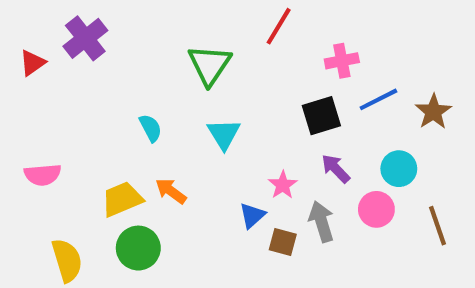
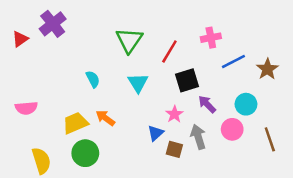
red line: (279, 26) -> (169, 51), moved
black square: (321, 116) -> (187, 80), moved

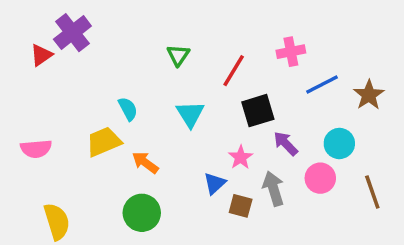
red triangle: (20, 39) -> (41, 55), moved
green triangle: (129, 40) -> (178, 55), size x0.6
yellow trapezoid: (75, 123) -> (104, 142), moved
green circle: (85, 153) -> (142, 213), moved

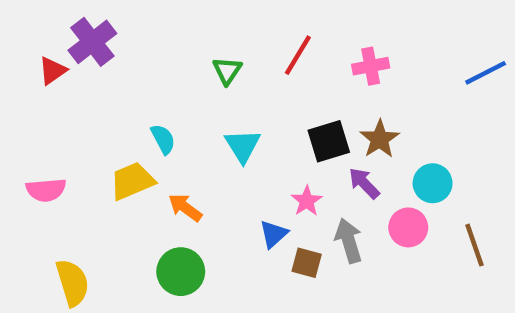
red line: (234, 71) -> (298, 55), moved
blue line: (322, 85) -> (486, 73), moved
brown star: (369, 95) -> (380, 139), moved

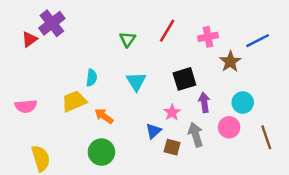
blue line: (486, 73) -> (258, 41), moved
cyan semicircle: (163, 139) -> (92, 78), turned 35
brown star: (380, 139) -> (230, 62), moved
purple arrow: (364, 183) -> (204, 103), turned 36

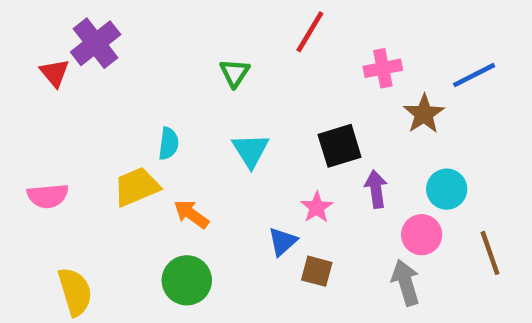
red line: (167, 31) -> (310, 32), moved
red triangle: (30, 39) -> (55, 73), turned -35
gray arrow: (196, 135) -> (406, 283), moved

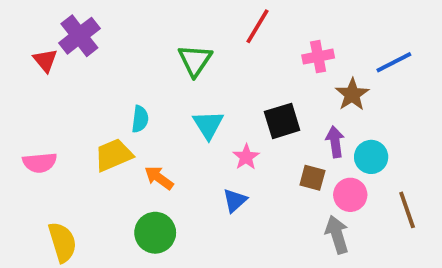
green triangle: (235, 73) -> (195, 60), size x1.4
purple arrow: (376, 189) -> (335, 142), moved
pink star: (317, 207) -> (246, 157), moved
brown square: (317, 271) -> (312, 178), moved

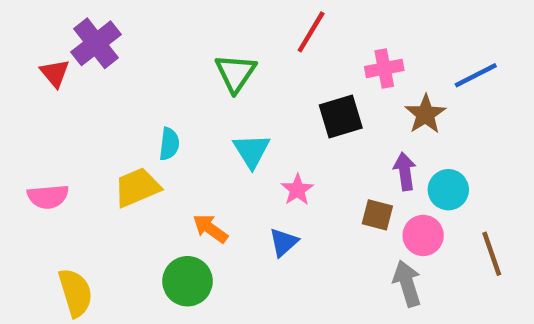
black square: (282, 121) -> (341, 116), moved
orange arrow: (159, 178) -> (210, 229), moved

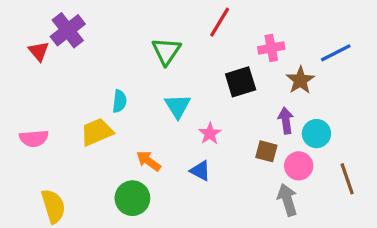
blue triangle: (284, 242) -> (200, 171), turned -50

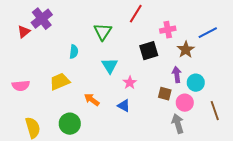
red triangle: (39, 51) -> (24, 32), turned 32
cyan semicircle: (119, 101) -> (74, 52), moved
green circle: (132, 198) -> (70, 124), moved

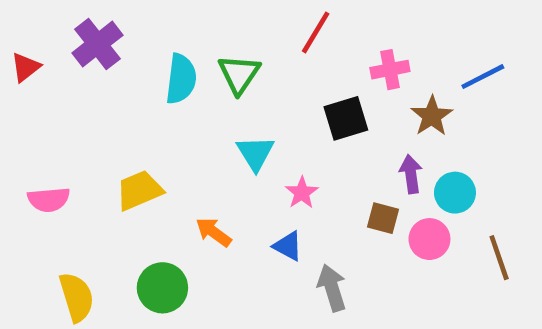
red triangle: (24, 32) -> (25, 67), moved
cyan semicircle: (74, 52) -> (181, 79), moved, size x1.5
gray arrow: (178, 124) -> (332, 288), moved

